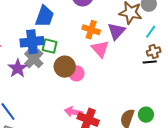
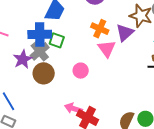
brown circle: (65, 67) -> (44, 73), moved

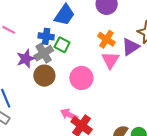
blue cross: (40, 34) -> (46, 36), size x0.7
pink circle: (81, 71) -> (81, 78), size x1.5

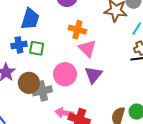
purple triangle: (131, 47) -> (93, 75), moved
gray cross: (44, 53) -> (42, 91), moved, turned 36

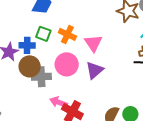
orange cross: (77, 30) -> (67, 34), moved
blue cross: (19, 45) -> (27, 45), moved

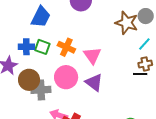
blue cross: (27, 45) -> (26, 47), moved
purple triangle: (94, 70) -> (94, 82), turned -42

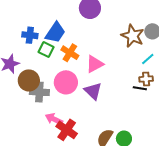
blue trapezoid: (41, 17) -> (55, 33), moved
blue cross: (26, 47) -> (30, 35), moved
pink triangle: (92, 55) -> (95, 64), turned 30

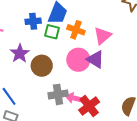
purple triangle: (93, 91) -> (95, 59), moved
gray cross: (39, 92) -> (58, 94), moved
red cross: (67, 130) -> (89, 106), turned 30

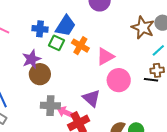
purple star: (20, 53) -> (32, 59), moved
purple triangle: (95, 59) -> (91, 98), moved
pink circle: (78, 60) -> (119, 80), moved

